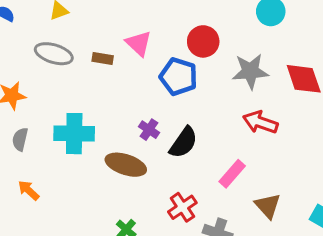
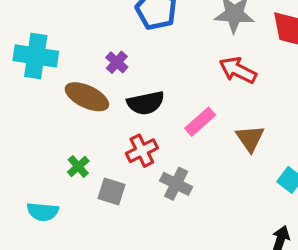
black semicircle: (183, 142) -> (146, 103), moved, turned 36
brown triangle: (268, 206) -> (250, 138), moved

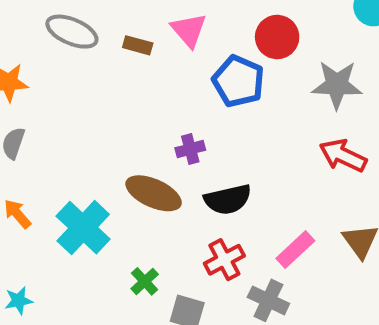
cyan cross: (36, 56) -> (83, 228), moved, turned 36
purple cross: (117, 62) -> (190, 149), turned 35
pink rectangle: (200, 122) -> (295, 250), moved

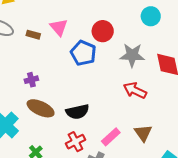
purple cross: (190, 149) -> (31, 80), moved

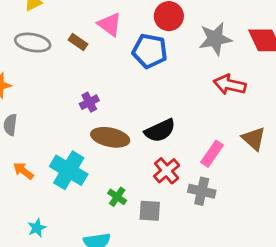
brown rectangle: (33, 35) -> (78, 42), turned 32

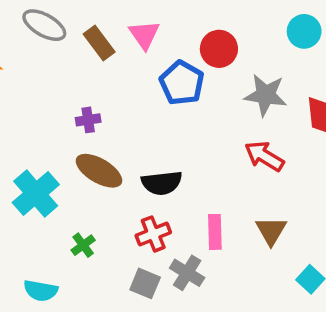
brown rectangle: (78, 42) -> (99, 43), size x1.4
pink rectangle: (212, 154) -> (215, 232), turned -55
gray square: (150, 211) -> (145, 283), moved

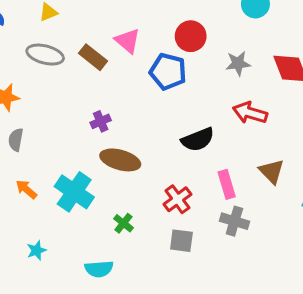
gray star: (266, 95) -> (238, 63), size x0.7
black semicircle: (162, 183) -> (198, 140), moved
gray cross: (187, 273) -> (234, 221), moved

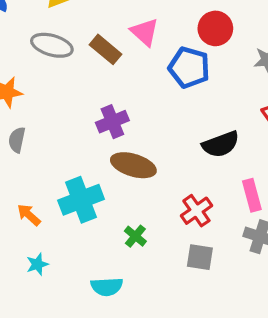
purple cross: (101, 121) -> (112, 122), size x1.4
orange arrow: (26, 189) -> (29, 215), moved
cyan cross: (74, 192) -> (81, 200), turned 33

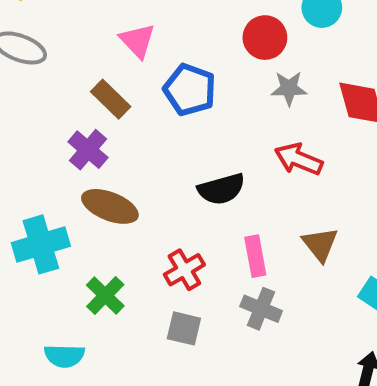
red circle: (215, 28) -> (265, 38), moved
brown rectangle: (106, 49) -> (111, 99), moved
purple cross: (112, 122) -> (88, 150), turned -32
green cross: (135, 236) -> (105, 295), size x1.4

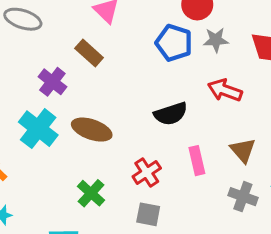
blue pentagon: (190, 90) -> (174, 43), moved
purple cross: (88, 150) -> (52, 82), moved
cyan cross: (41, 244) -> (38, 129), moved, turned -33
gray cross: (261, 309) -> (243, 197), moved

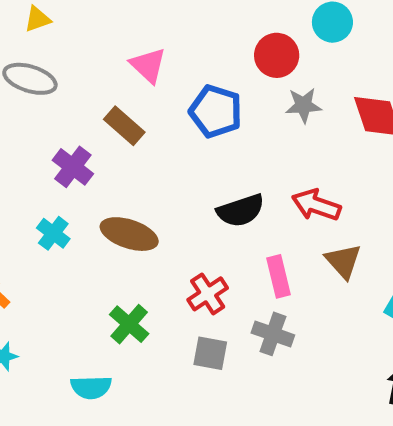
blue pentagon: (174, 43) -> (216, 111), moved
red arrow: (225, 90) -> (316, 205), moved
cyan cross: (38, 129) -> (53, 233), size x0.6
gray cross: (243, 197) -> (273, 334), moved

